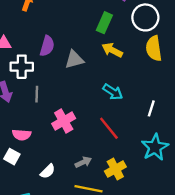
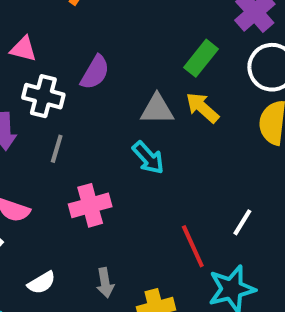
gray triangle: (74, 60) -> (157, 109), moved
cyan arrow: (113, 92) -> (148, 158), moved
red line: (109, 128) -> (193, 246), moved
gray arrow: (83, 162) -> (105, 283), turned 91

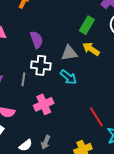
purple semicircle: (95, 72) -> (37, 40), turned -42
white cross: (43, 96) -> (41, 65), moved
gray arrow: (105, 283) -> (46, 142), moved, turned 40

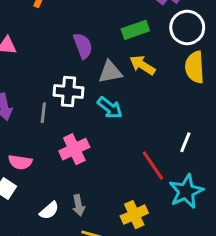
green rectangle: (87, 25) -> (135, 30), turned 42
purple semicircle: (37, 40) -> (83, 46), moved
gray arrow: (46, 142) -> (79, 205), turned -32

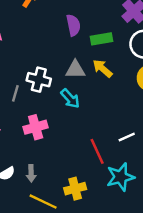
purple semicircle: (83, 46) -> (73, 25), moved
white line: (185, 142) -> (127, 137), turned 35

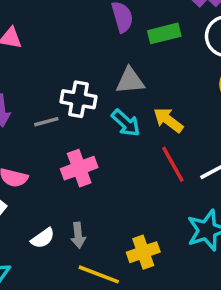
yellow arrow: (102, 68) -> (168, 120), moved
gray line: (15, 93) -> (46, 122), turned 63
red line: (97, 151) -> (173, 164), moved

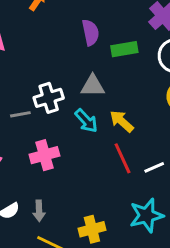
white cross: (78, 99) -> (49, 98), turned -32

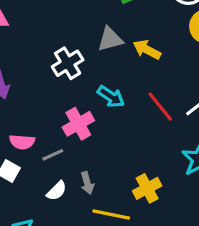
gray line: (20, 114) -> (53, 155), moved
cyan arrow: (86, 121) -> (111, 97), moved
yellow arrow: (122, 121) -> (147, 50), moved

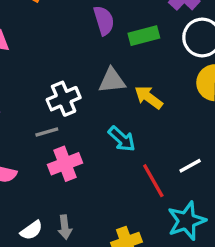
cyan arrow: (111, 97) -> (122, 139), moved
red line: (160, 107) -> (153, 181), moved
gray line: (53, 155) -> (47, 132), moved

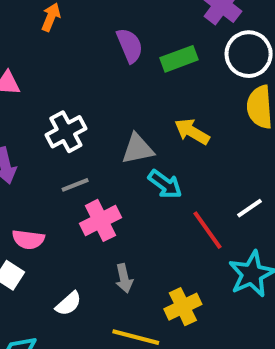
gray triangle: (112, 81) -> (138, 149), moved
white cross: (64, 99) -> (66, 132), moved
gray arrow: (65, 227) -> (124, 278), moved

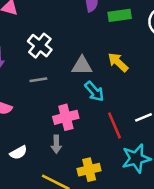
white cross: (66, 132) -> (40, 46), turned -35
pink cross: (100, 220) -> (66, 117), moved

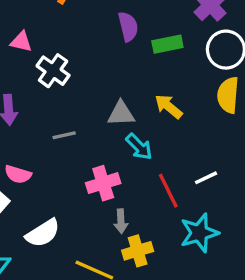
white cross: (40, 46) -> (53, 71), moved
gray arrow: (56, 144) -> (121, 221), moved
white semicircle: (18, 153) -> (43, 233), size x1.5

